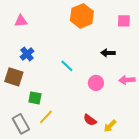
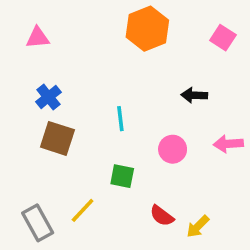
pink square: (124, 21) -> (223, 38), turned 32
cyan line: (67, 66) -> (120, 119), turned 40
brown square: (14, 77) -> (57, 138), moved
green square: (35, 98) -> (122, 176), moved

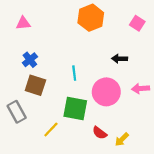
pink circle: (173, 149) -> (106, 92), size x1.6
green square: (122, 176) -> (75, 108), size x1.6
gray rectangle: (38, 223) -> (17, 112), moved

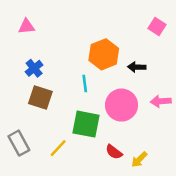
orange hexagon: (91, 18) -> (104, 54), moved
gray rectangle: (17, 112) -> (19, 143), moved

